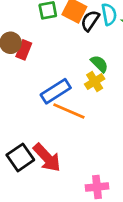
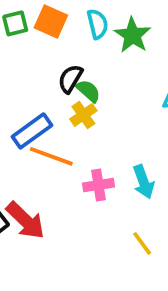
black semicircle: (90, 21) -> (70, 79), moved
pink cross: (97, 187) -> (98, 185), moved

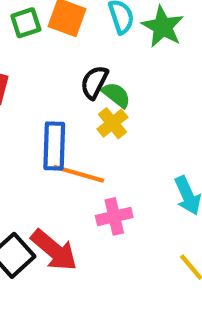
blue rectangle: (32, 131) -> (54, 146), turned -48
pink cross: (98, 185) -> (114, 216), moved

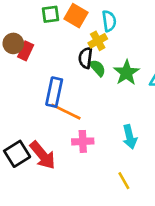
green star: (163, 27) -> (126, 73), moved
black semicircle: (94, 82) -> (85, 58), turned -30
yellow cross: (112, 123) -> (98, 41), moved

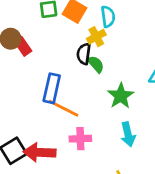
red rectangle: (26, 51) -> (23, 46), turned -60
green star: (126, 73) -> (121, 96), moved
red arrow: (43, 155) -> (40, 152), turned 132

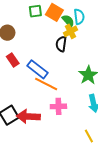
red rectangle: (23, 46) -> (13, 60), moved
green semicircle: (96, 64) -> (68, 21), moved
blue rectangle: (52, 88) -> (37, 69), turned -65

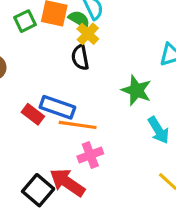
red rectangle: (13, 60) -> (33, 114), moved
pink cross: (58, 106) -> (90, 155), moved
red arrow: (28, 116) -> (67, 182), turned 50

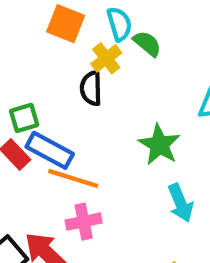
green semicircle: (79, 19) -> (147, 44), moved
green square: (25, 21) -> (24, 118), moved

